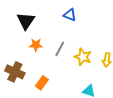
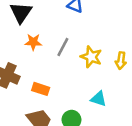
orange rectangle: (42, 83) -> (41, 89), turned 72

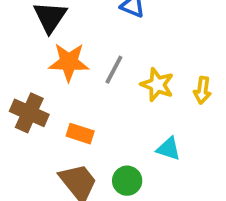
orange star: (33, 42) -> (69, 62), size x1.5

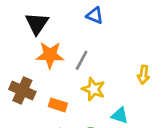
yellow star: (157, 85) -> (93, 89), moved

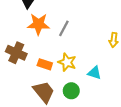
yellow star: (93, 89) -> (67, 62), moved

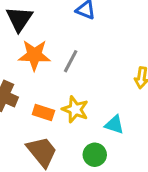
green circle: (71, 91) -> (95, 155), moved

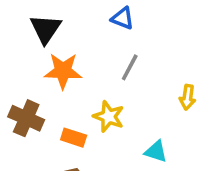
gray line: (71, 61) -> (130, 67), moved
yellow star: (75, 109) -> (109, 116), moved

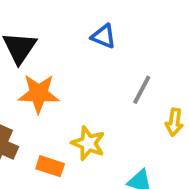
gray line: (130, 67) -> (142, 90), moved

